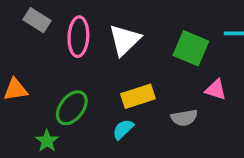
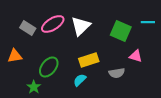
gray rectangle: (37, 20) -> (28, 28), moved
pink ellipse: (78, 37) -> (53, 24), turned 55

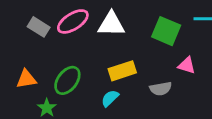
white triangle: (81, 26) -> (111, 24), turned 45
orange triangle: (15, 56) -> (26, 79), moved

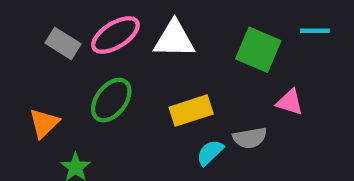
orange triangle: (26, 79) -> (44, 123), turned -35
green ellipse: (67, 80) -> (111, 100), moved
cyan semicircle: (110, 98) -> (210, 153), moved

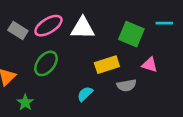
yellow rectangle: (191, 111) -> (107, 65), moved
cyan semicircle: (210, 153) -> (85, 94), moved

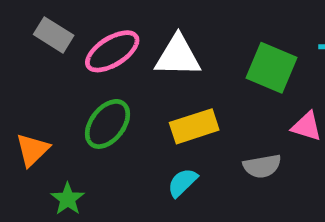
gray rectangle: (18, 30) -> (54, 35), moved
yellow rectangle: (107, 65) -> (194, 126), moved

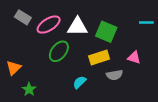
green square: (271, 68) -> (106, 32), moved
green ellipse: (107, 124) -> (59, 51), moved
yellow rectangle: (194, 126) -> (99, 57), moved

